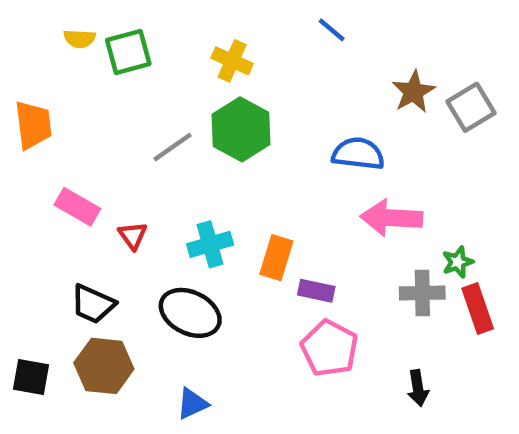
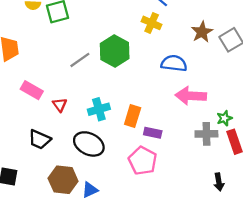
yellow cross: (232, 61) -> (152, 23), moved
pink pentagon: (329, 348) -> (143, 161), moved
brown hexagon: (104, 366) -> (63, 180), moved
black arrow: (418, 388) -> (219, 182), moved

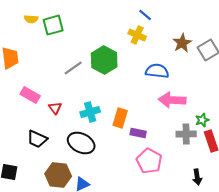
pink pentagon: (143, 161) -> (149, 161), moved

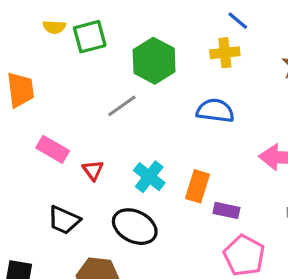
yellow cross: (137, 35) -> (225, 53), turned -30
green hexagon: (104, 60) -> (154, 61), moved
blue semicircle: (157, 71) -> (215, 111), moved
cyan cross: (90, 112) -> (149, 177), turned -36

